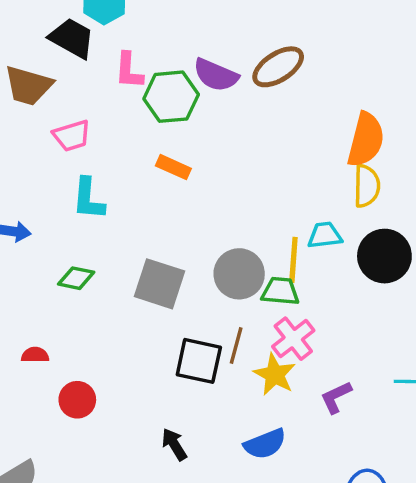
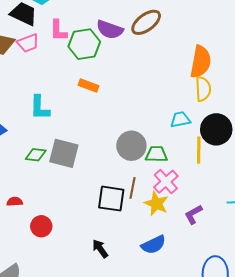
pink trapezoid: (72, 136) -> (28, 43), moved
yellow line: (293, 260) -> (199, 150), moved
gray square: (160, 284) -> (64, 153), moved

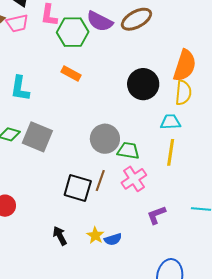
cyan trapezoid: (180, 120) -> (170, 122), moved
black circle: (216, 129) -> (143, 84), moved
yellow star: (156, 204) -> (95, 235), moved, size x0.7
blue semicircle: (153, 245) -> (113, 239), size x0.7

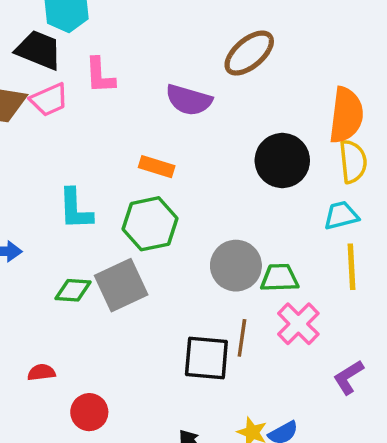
purple semicircle: (100, 21) -> (189, 100), moved
green hexagon: (73, 32) -> (150, 224), moved
gray square: (37, 137) -> (121, 285), turned -36

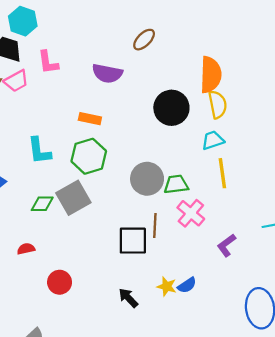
brown ellipse: (249, 53) -> (144, 40), size x0.7
red semicircle: (41, 372) -> (26, 249), moved

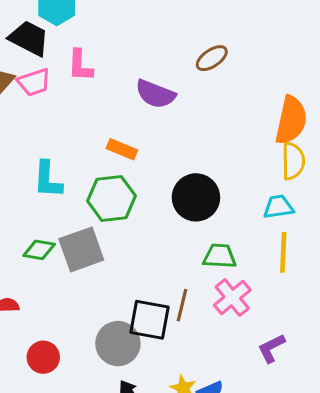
black circle: (171, 108) -> (196, 197), moved
gray circle: (147, 179) -> (118, 344), moved

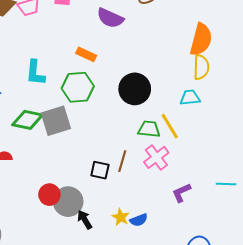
green diamond: (39, 250) -> (27, 120), size x1.4
yellow line: (283, 252) -> (170, 126), moved, turned -36
black square: (149, 320) -> (100, 170), size x0.7
gray circle: (118, 344) -> (68, 202), moved
red circle: (43, 357) -> (49, 195), moved

